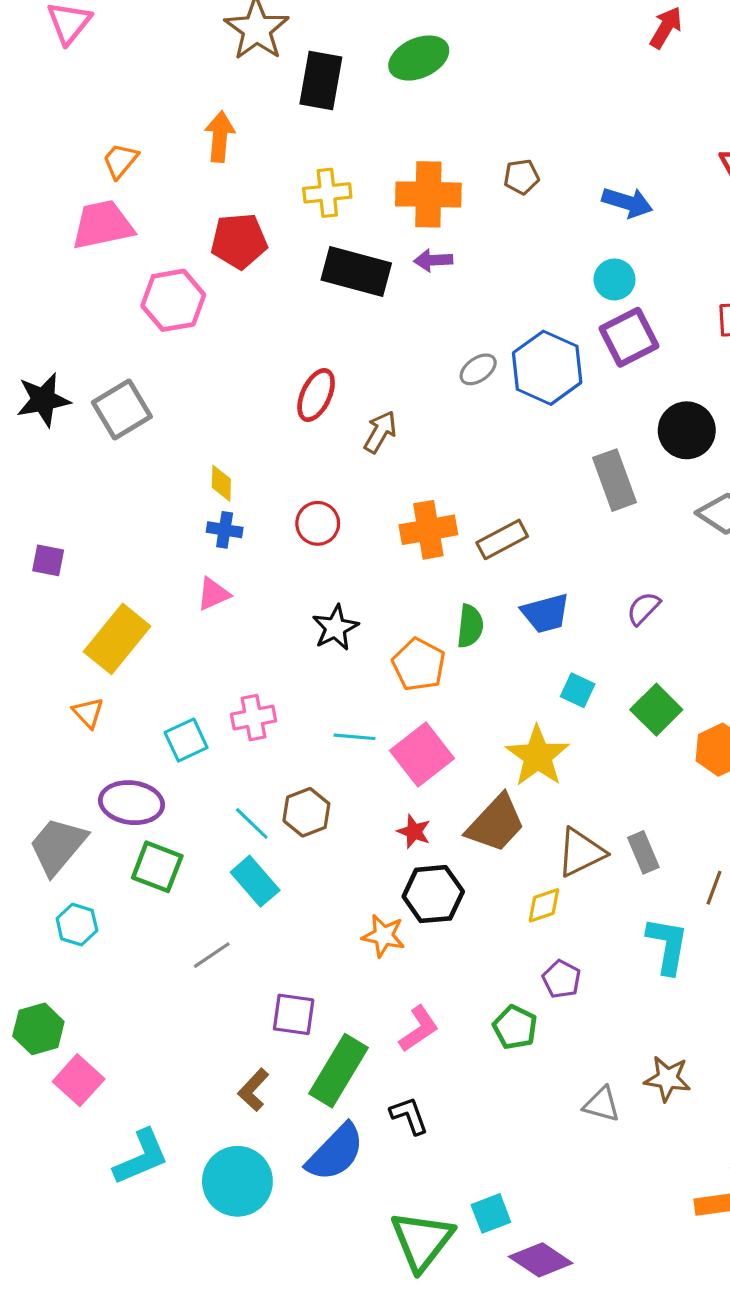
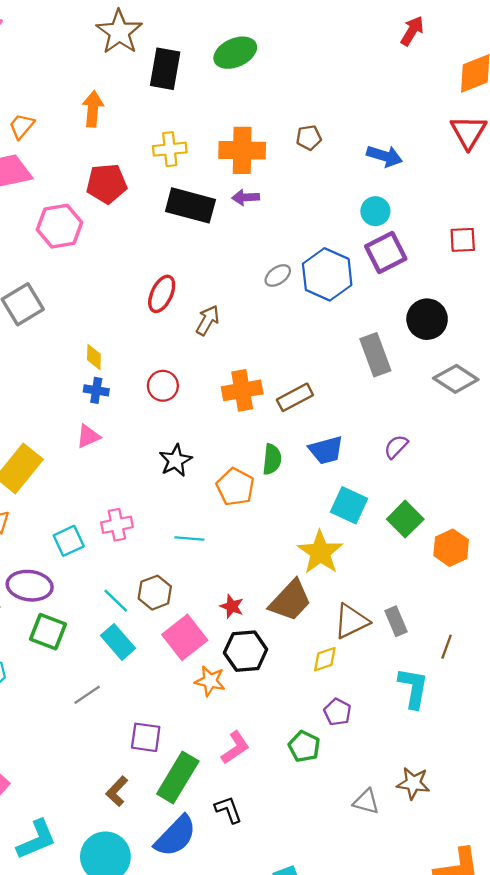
cyan square: (578, 690) -> (349, 505), size x1.5
pink square: (422, 754) -> (185, 637), moved

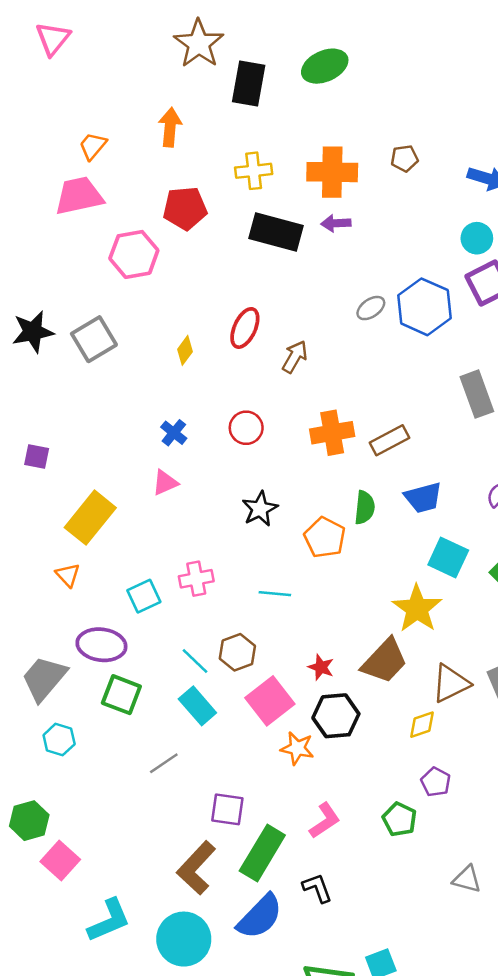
yellow diamond: (94, 357) -> (185, 350), moved, turned 35
blue cross: (96, 390) -> (174, 433), turned 30
brown L-shape: (117, 791) -> (196, 868), size x1.6

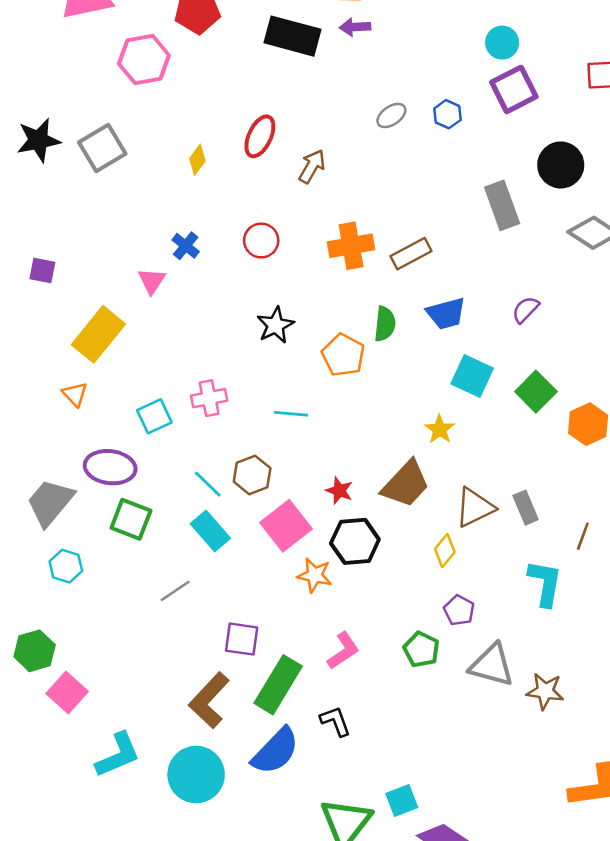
blue hexagon: (424, 307) -> (447, 114), size x0.5
pink triangle: (165, 483) -> (152, 281), moved, turned -32
yellow star: (417, 609) -> (440, 429), size x0.6
yellow diamond: (422, 725) -> (445, 551), turned -32
gray triangle: (467, 879) -> (492, 665), moved, size x1.5

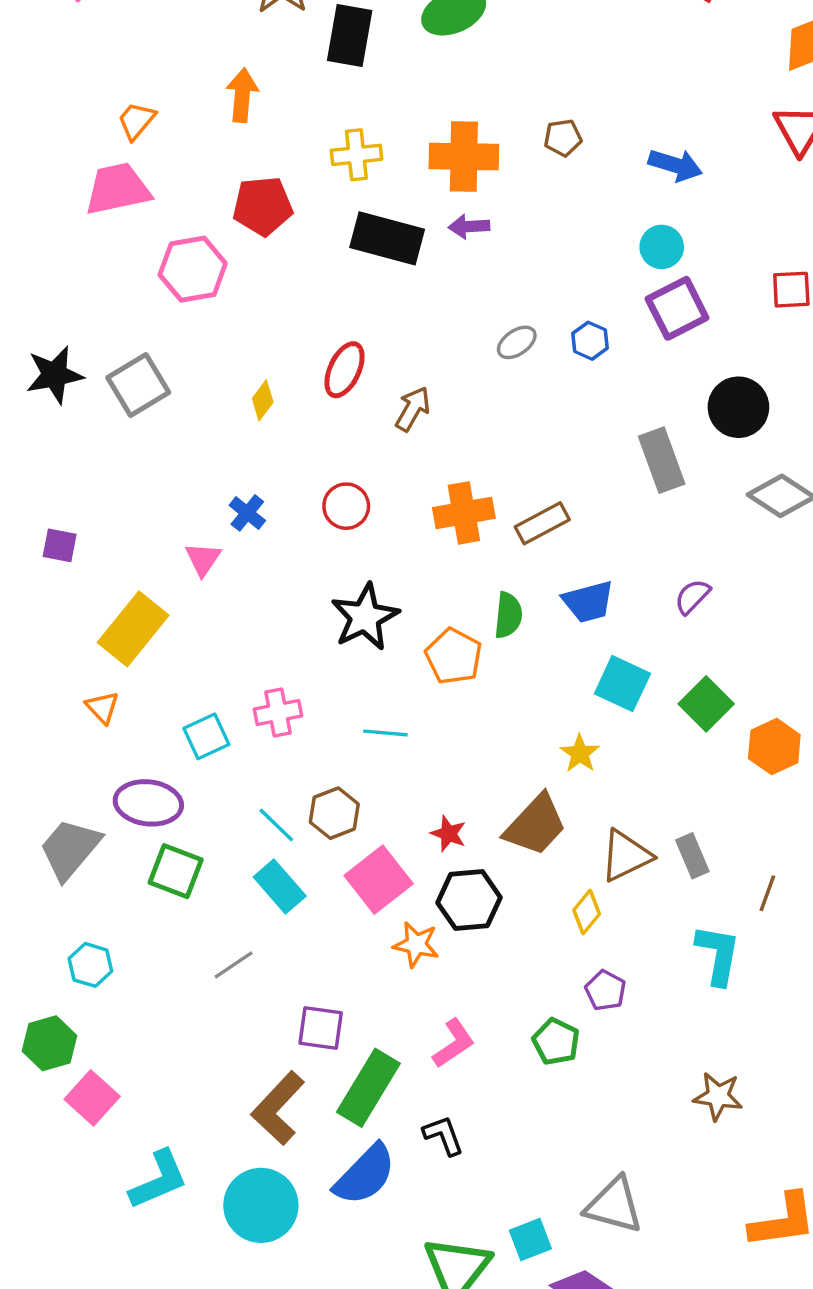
black star: (276, 325) -> (365, 617), size x1.4
cyan hexagon: (66, 566) -> (90, 965), moved
gray triangle: (492, 665) -> (614, 1205), moved

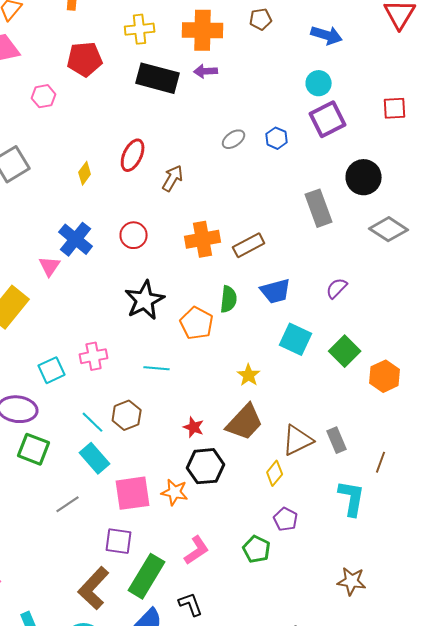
pink hexagon: (193, 269) -> (44, 96), size x0.6
blue cross: (247, 513) -> (76, 239), size x1.6
yellow star: (580, 753) -> (249, 375), moved
pink square: (379, 880) -> (133, 493), moved, turned 30

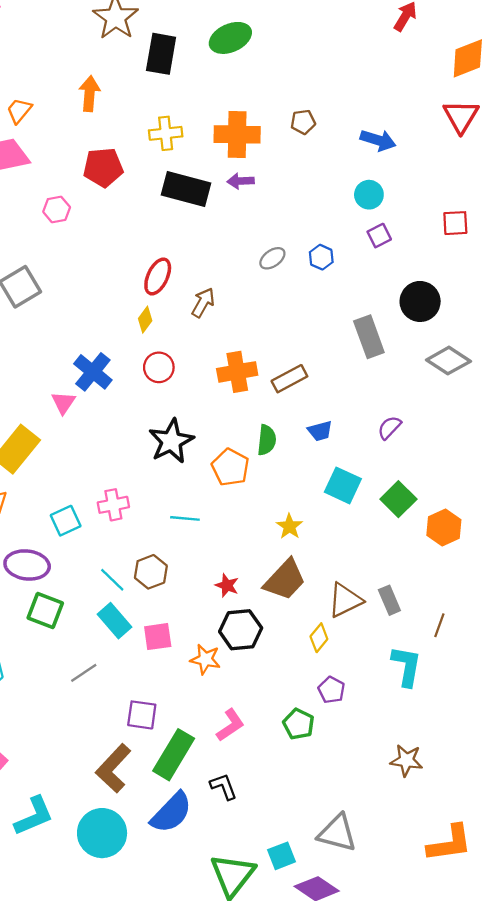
purple square: (328, 119) -> (379, 236), size x0.6
yellow diamond: (85, 173) -> (145, 320), moved
blue trapezoid: (276, 291) -> (320, 431), size x0.7
pink square: (133, 493) -> (158, 637), moved, size x0.7

